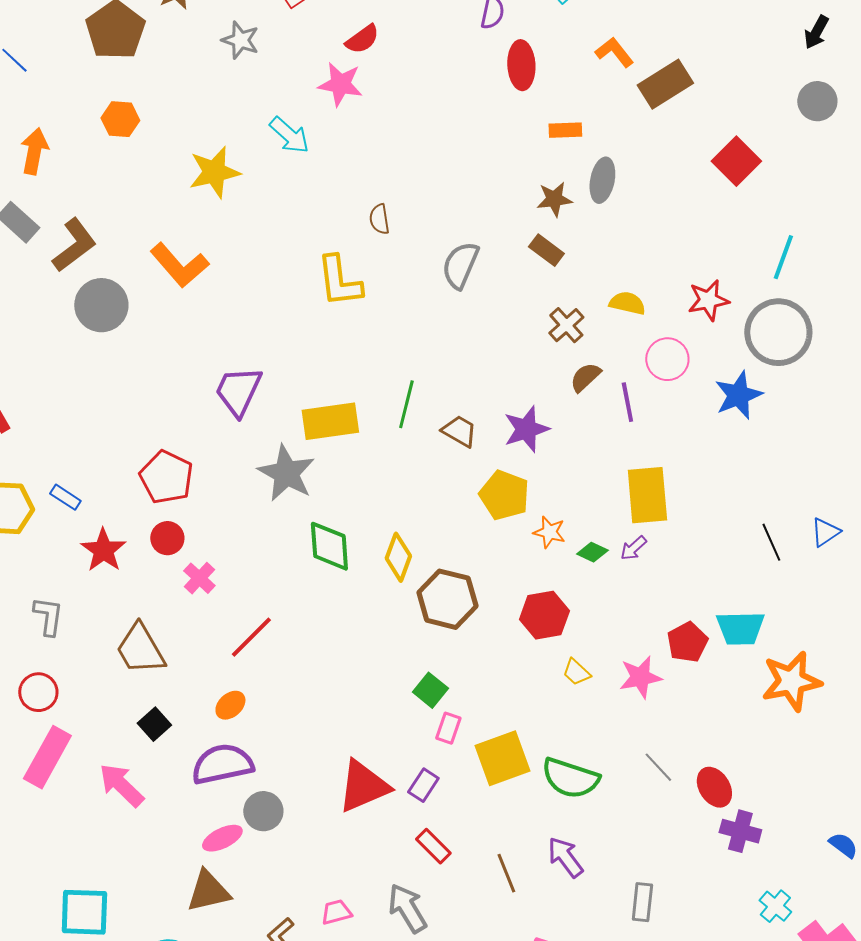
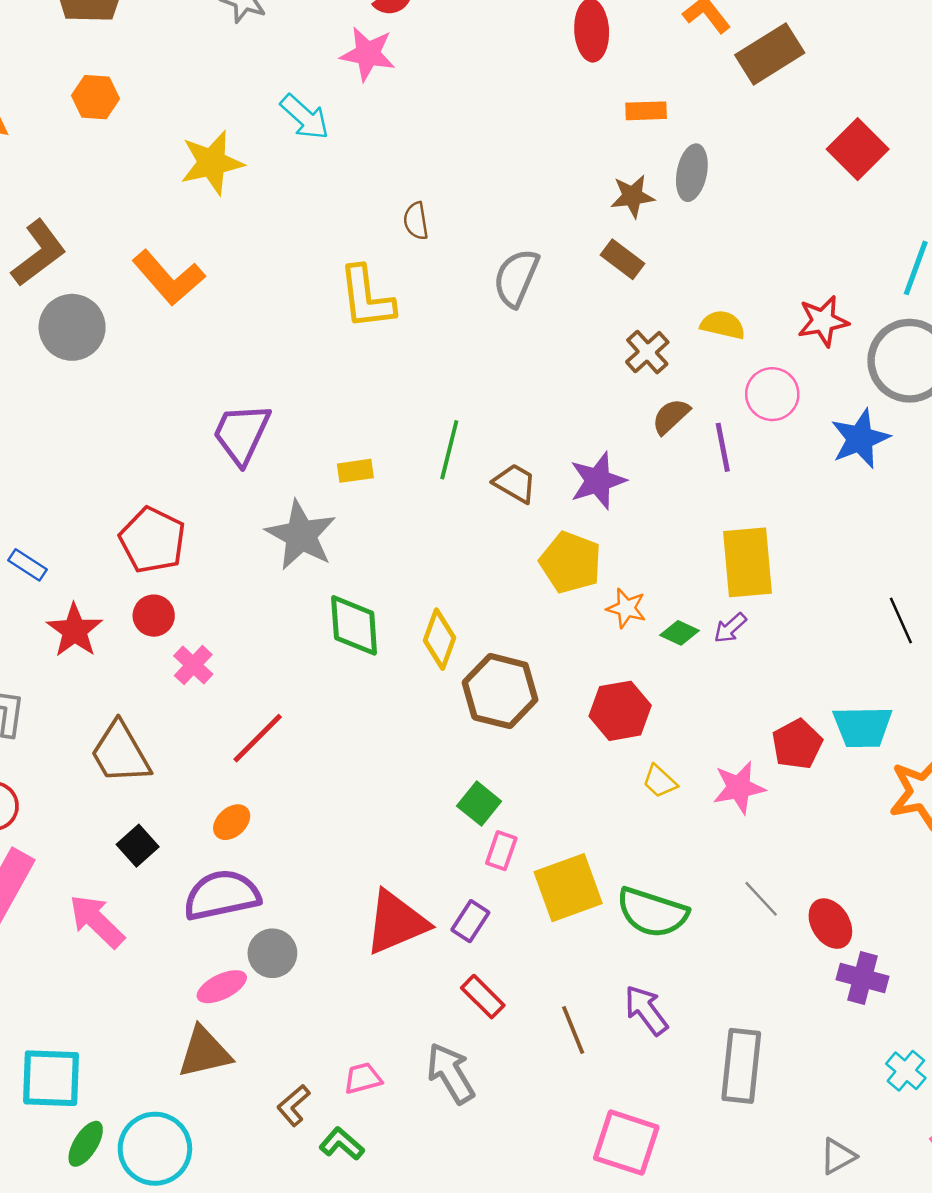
yellow rectangle: (330, 421) -> (355, 471), size x0.5
gray rectangle: (642, 902) -> (741, 1066), size x1.5

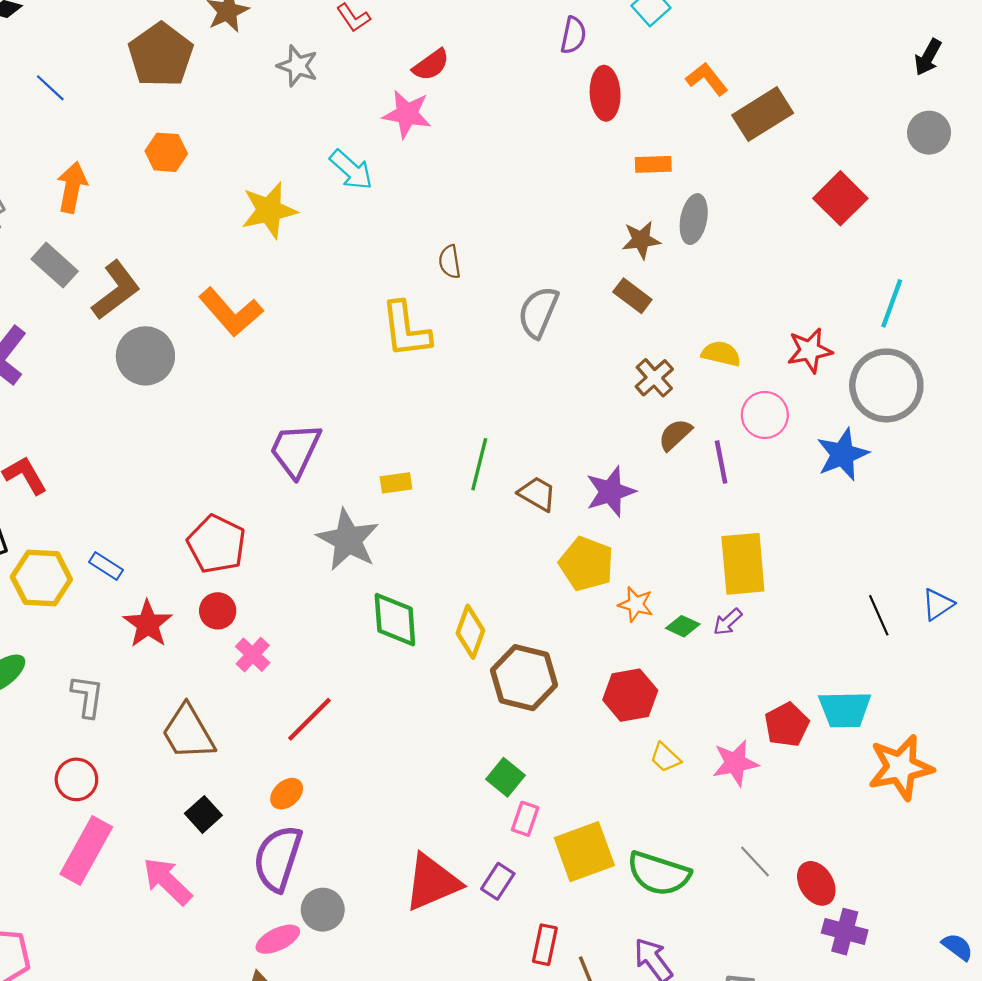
purple semicircle: (222, 895) -> (278, 858), turned -60
red rectangle: (483, 997) -> (545, 945), moved, turned 57

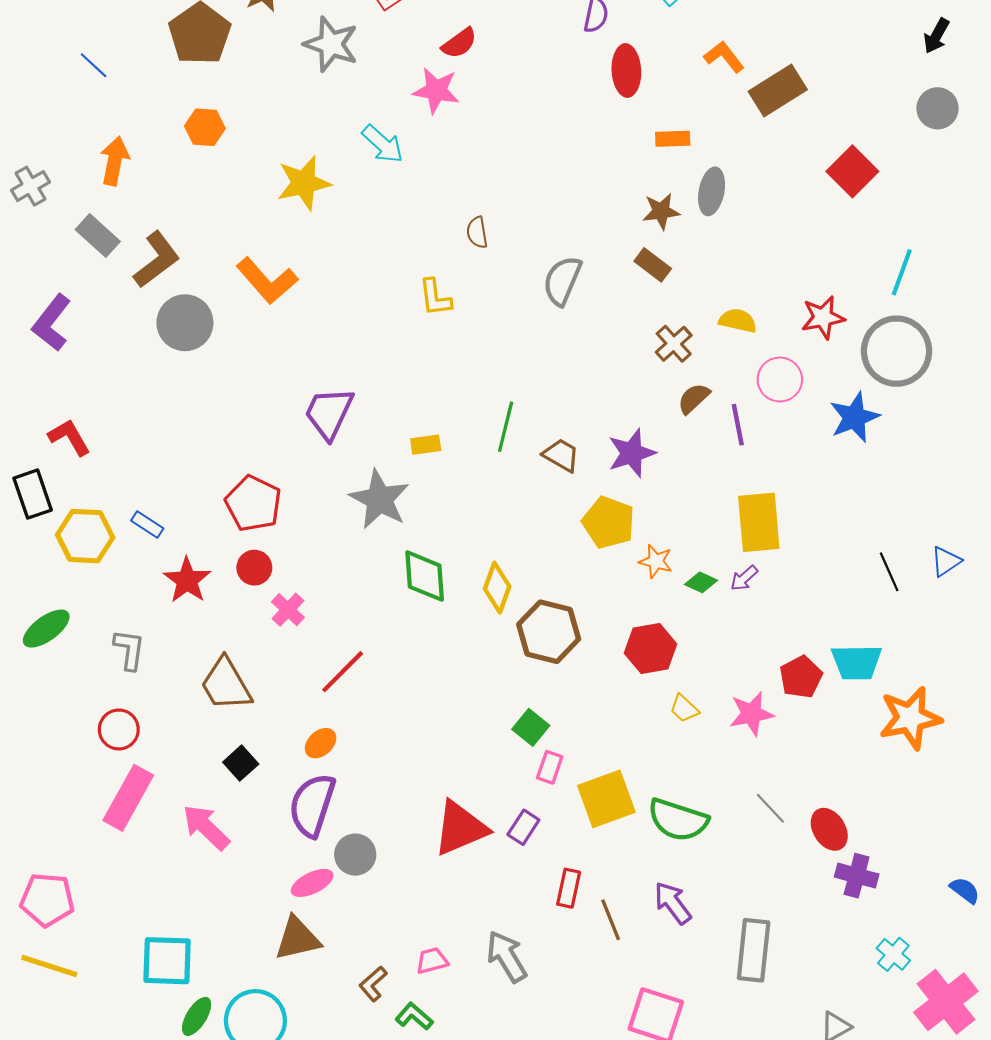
gray star: (298, 66) -> (331, 44), size x1.4
yellow L-shape: (406, 330) -> (435, 298), size x0.7

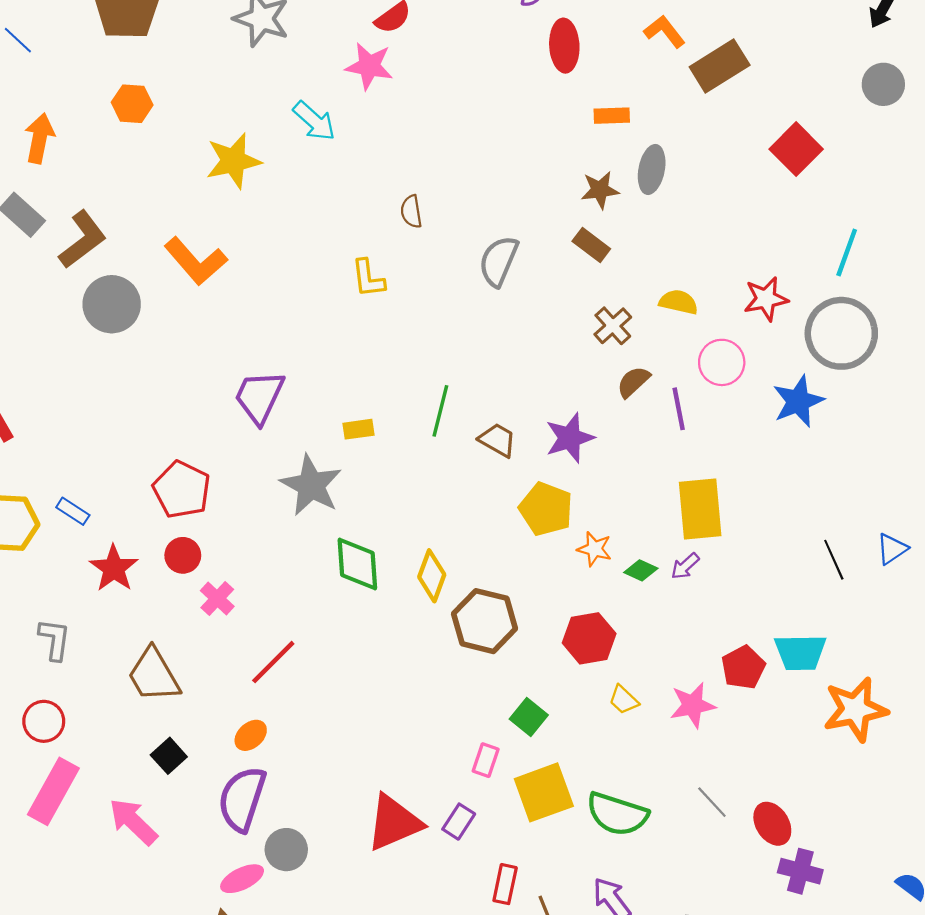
green square: (531, 727) -> (529, 717), moved

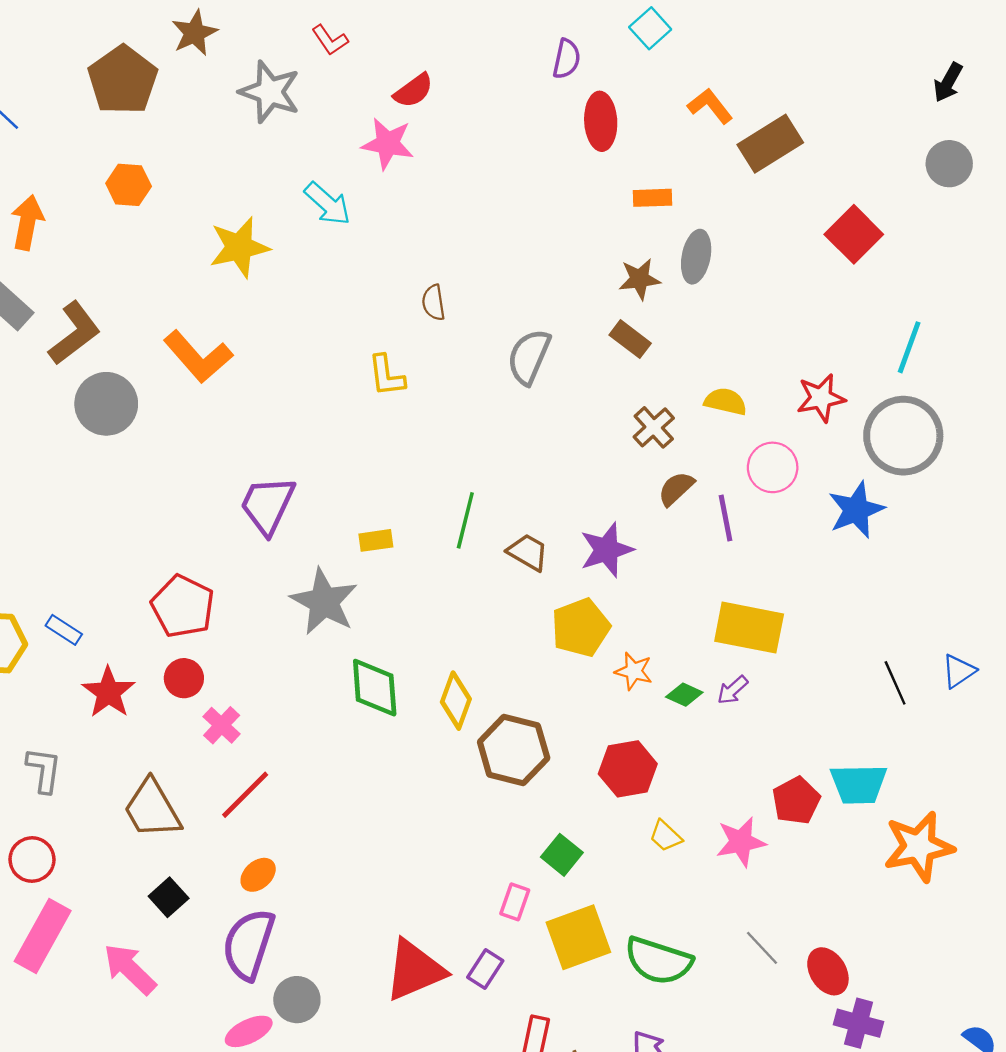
yellow pentagon: (546, 509) -> (581, 628), turned 30
yellow rectangle: (700, 509) -> (749, 628), turned -74
red line: (273, 662) -> (245, 795), moved

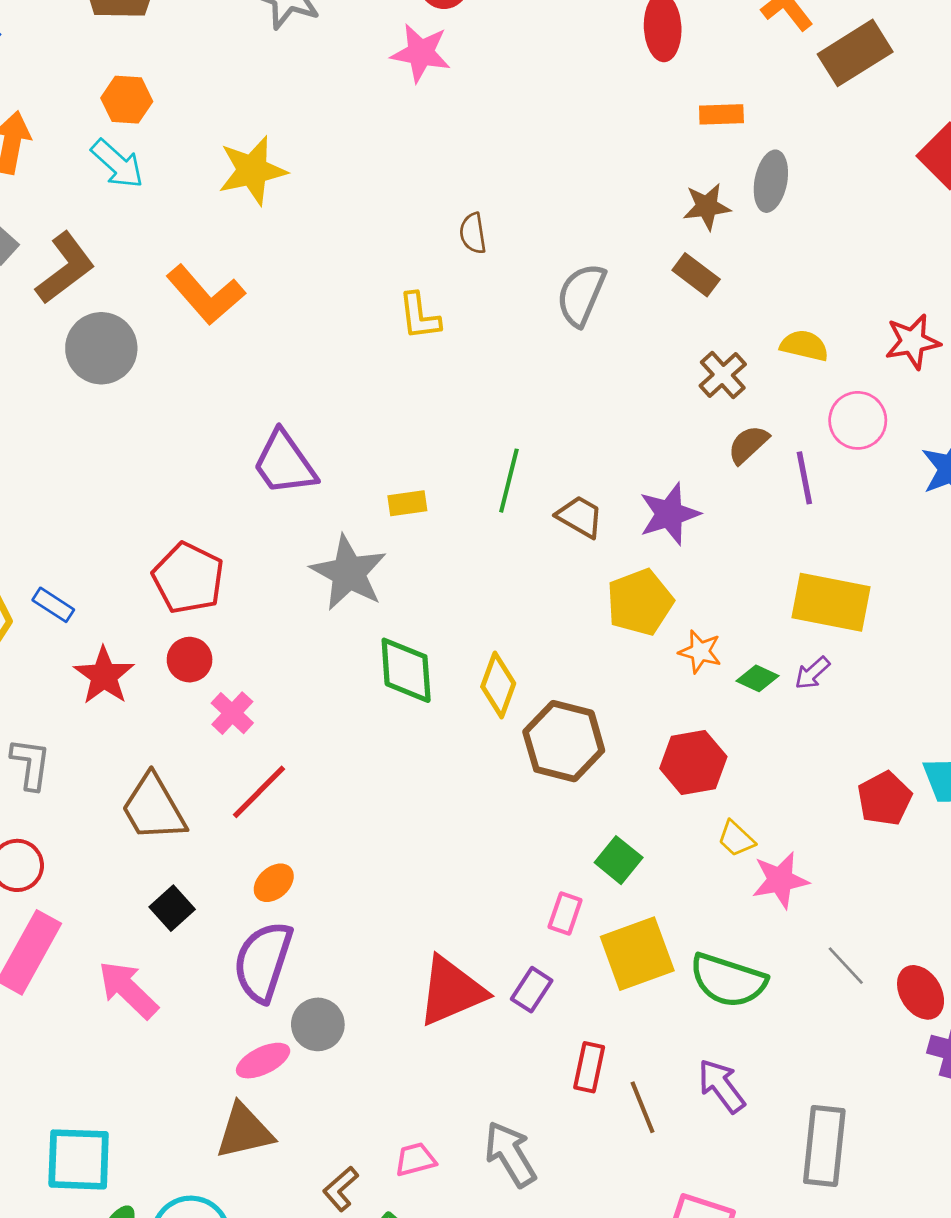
cyan arrow: (328, 204) -> (117, 164), moved
purple trapezoid: (267, 505) -> (284, 463), turned -60
pink star: (741, 842) -> (780, 880), moved

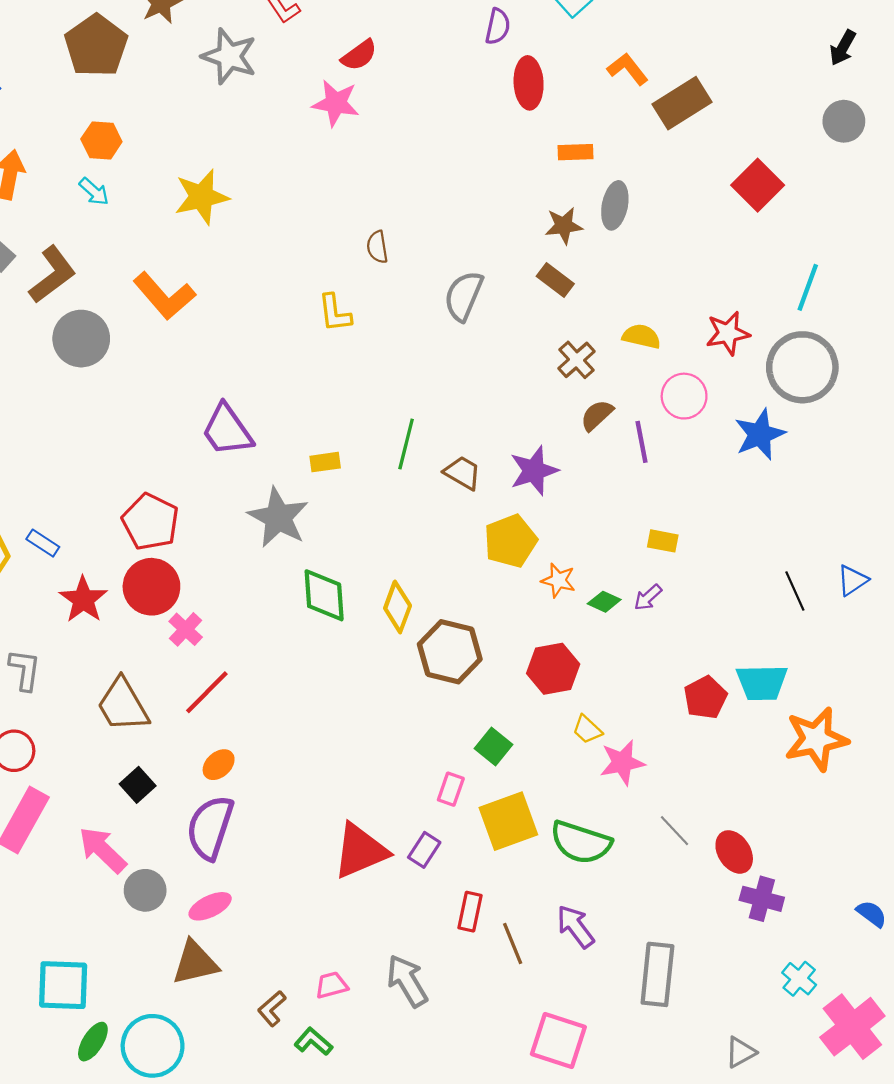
cyan arrow: (117, 164) -> (94, 192), size x0.7
yellow rectangle: (831, 602) -> (663, 541), size x0.5
red circle: (190, 660) -> (151, 587), size x1.6
gray circle: (318, 1024) -> (145, 890), moved

